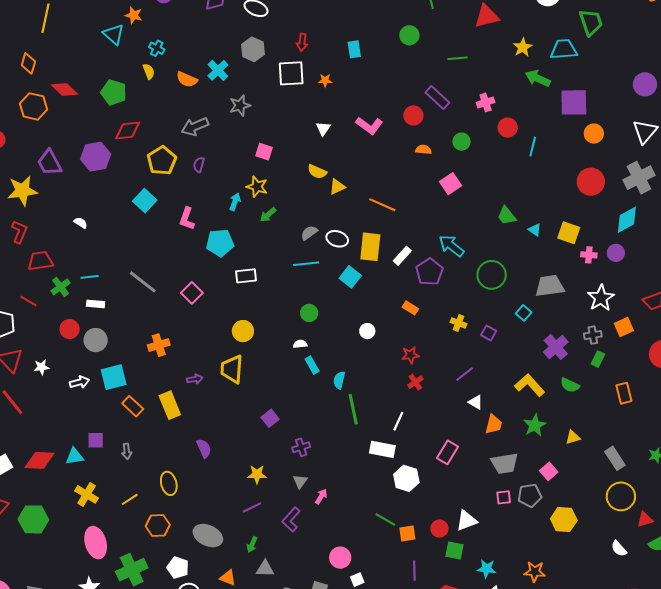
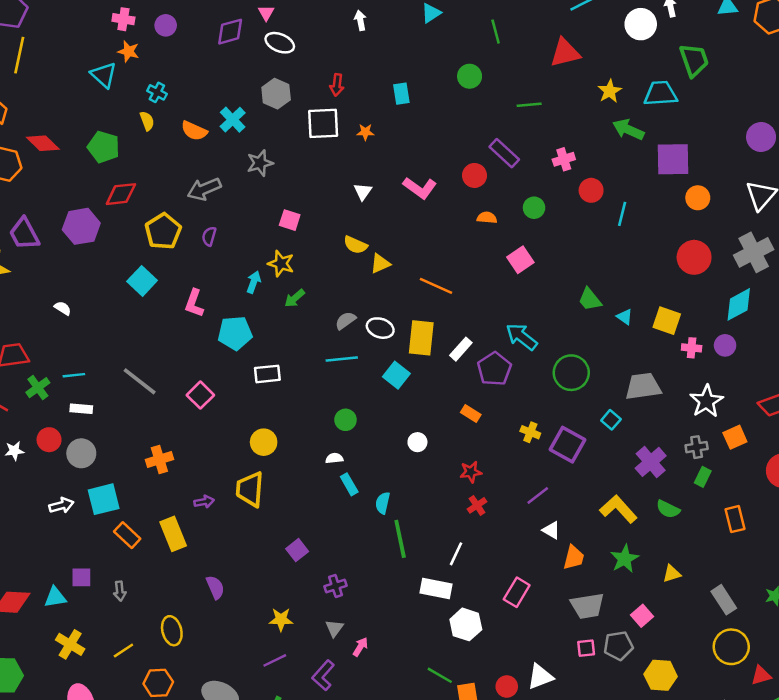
purple square: (489, 333) -> (568, 445), size x1.8
white star: (41, 367) -> (14, 451), moved

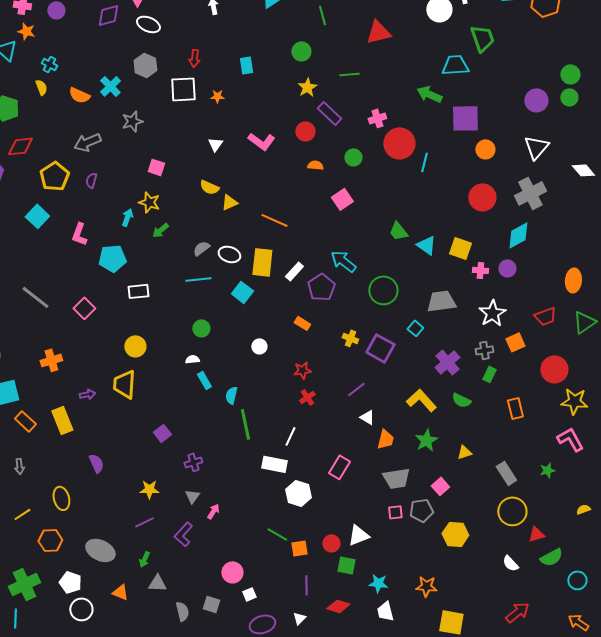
yellow star: (610, 91) -> (307, 87), moved
red circle: (591, 190) -> (399, 143), size x1.6
cyan triangle: (625, 317) -> (426, 245), size x1.5

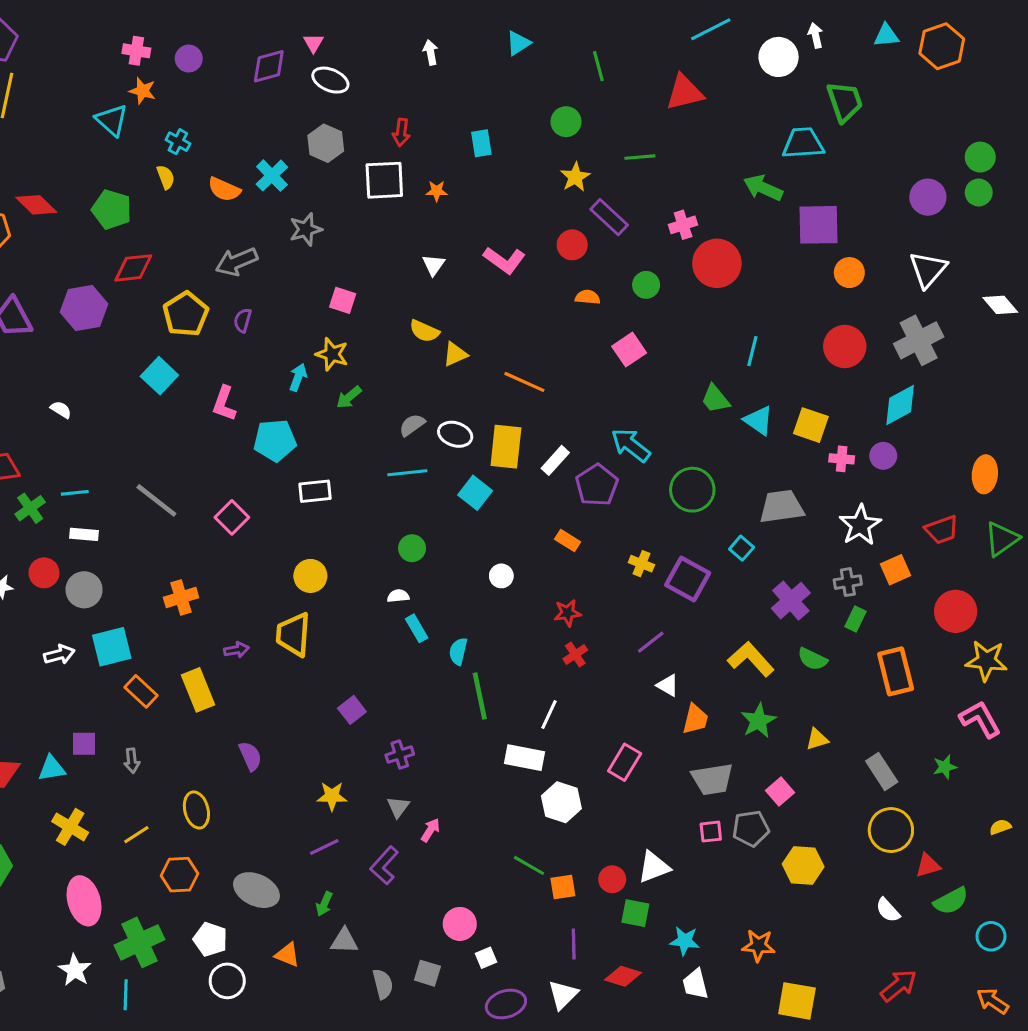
cyan line: (424, 162) -> (752, 351), moved
orange rectangle: (515, 408) -> (896, 671), size x1.4
white triangle: (299, 618) -> (563, 995), size x1.5

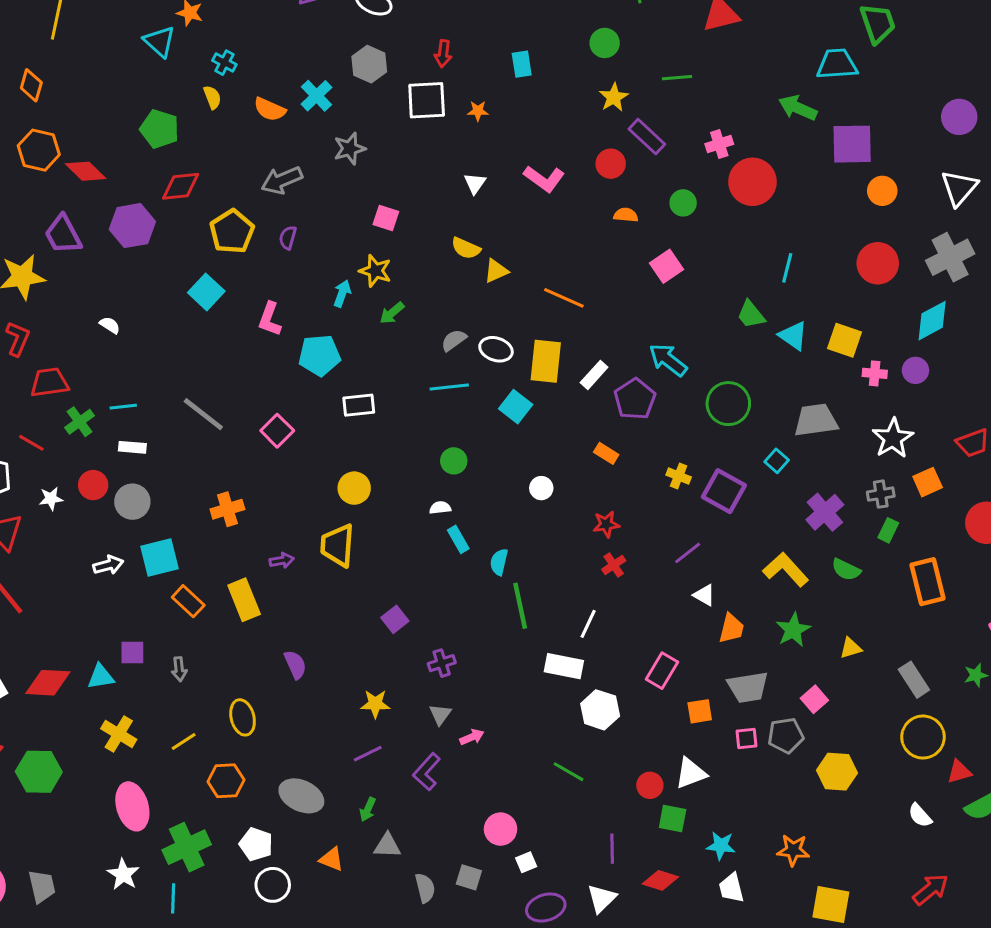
red diamond: (36, 205) -> (86, 171), moved
pink arrow: (430, 830) -> (472, 737), turned 35
orange square: (563, 887) -> (700, 711), moved

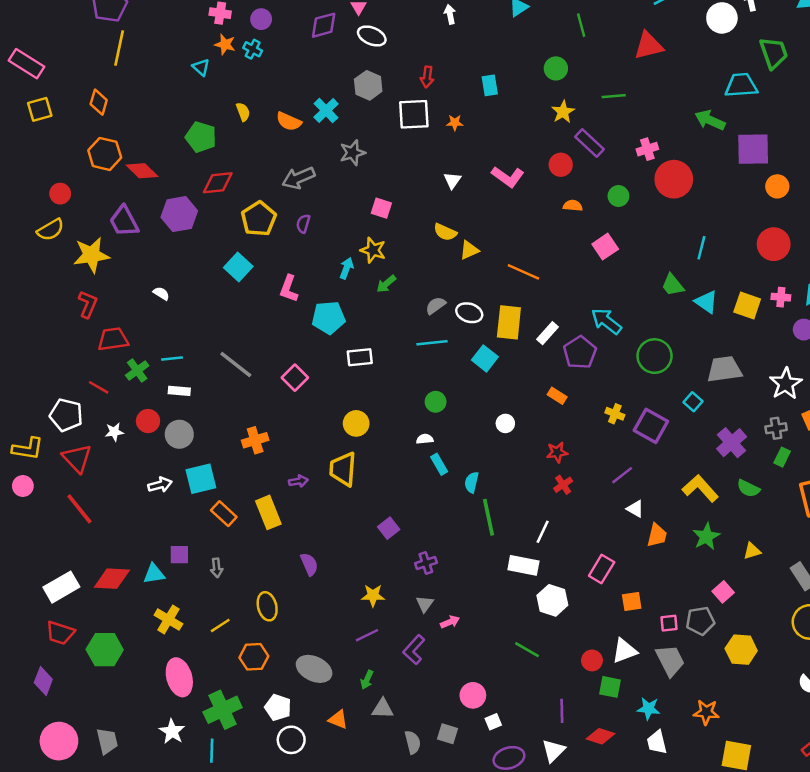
cyan triangle: (160, 41) -> (201, 67), size x0.7
cyan cross: (224, 63) -> (253, 49), moved
pink cross: (875, 373) -> (781, 297), moved
gray trapezoid: (748, 687) -> (670, 660), moved, turned -108

